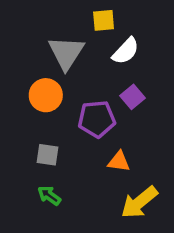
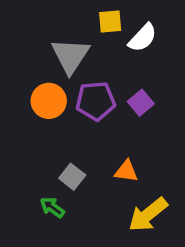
white semicircle: (126, 51) -> (143, 38), moved
purple pentagon: (97, 119) -> (96, 101), moved
gray square: (47, 155) -> (72, 177), moved, turned 30

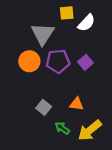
green arrow: (52, 207) -> (62, 128), moved

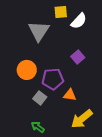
orange circle: (29, 61) -> (27, 70), moved
purple pentagon: (58, 61) -> (53, 79), moved
green arrow: (62, 128) -> (38, 127), moved

